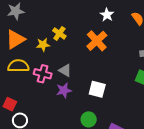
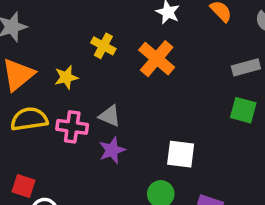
yellow cross: (59, 33) -> (103, 46), moved
white square: (97, 89) -> (181, 154), moved

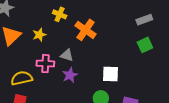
orange cross: (157, 59) -> (86, 30), moved
green square: (243, 110) -> (145, 45), turned -35
yellow semicircle: (29, 119) -> (22, 78), moved

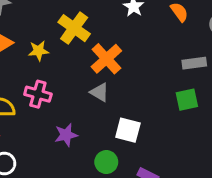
yellow cross: (60, 14) -> (74, 28), size x1.5
gray triangle: (67, 55) -> (99, 92), moved
purple star: (70, 75) -> (66, 135), moved

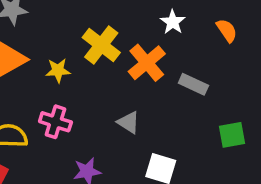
orange cross: (106, 59) -> (147, 63), moved
gray rectangle: (194, 63) -> (193, 84), moved, turned 30

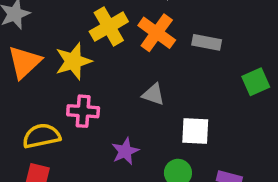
yellow cross: (101, 45) -> (109, 27), turned 36
yellow star: (58, 70) -> (73, 61), size x1.5

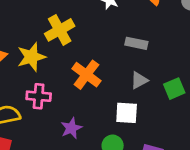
orange cross: (157, 33) -> (86, 75), moved
green square: (256, 82) -> (174, 89), moved
gray triangle: (153, 94) -> (139, 80), moved, turned -48

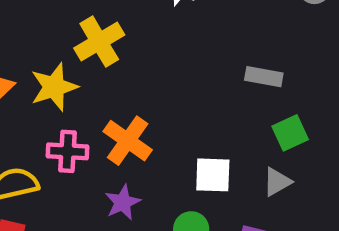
gray rectangle: (136, 43) -> (264, 77), moved
orange cross: (86, 75) -> (128, 141), moved
gray triangle: (139, 80) -> (277, 182), moved

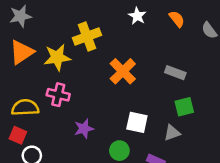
orange cross: (128, 141) -> (123, 71), moved

